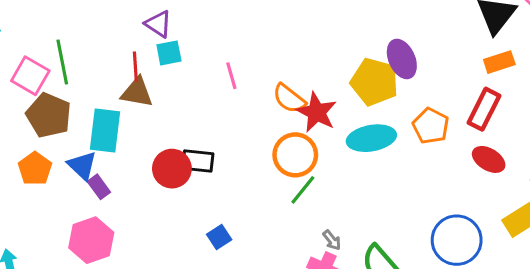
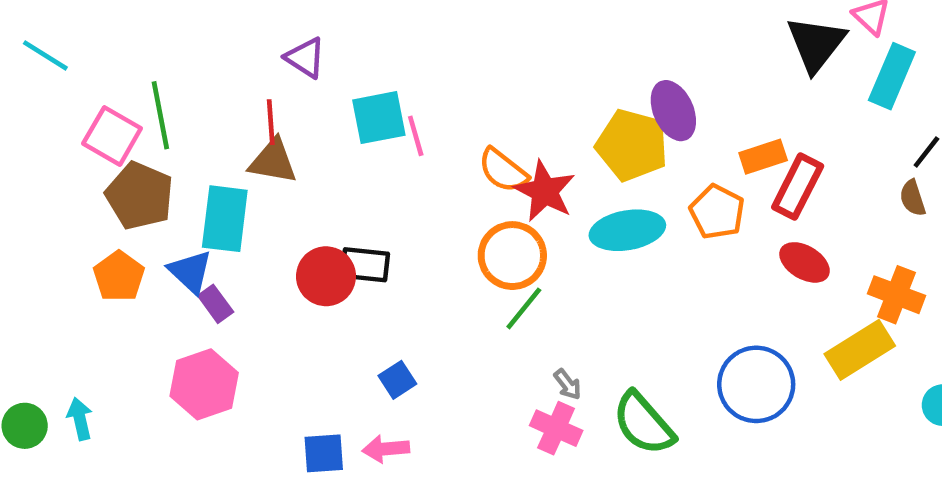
cyan square: (169, 53) -> (379, 118), moved, size x1.4
orange rectangle: (499, 62) -> (763, 157), moved

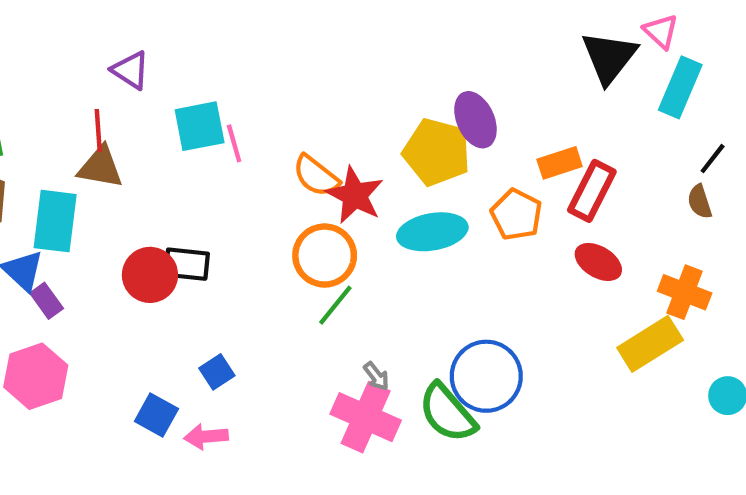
blue circle: (756, 384) -> (486, 376), moved
pink cross: (556, 428) -> (366, 417), size x1.4
blue square: (324, 453) -> (156, 415), moved, turned 33

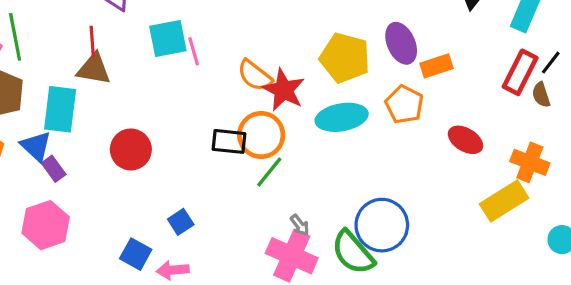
purple ellipse: (475, 120) -> (401, 43), moved
red rectangle: (592, 191) -> (520, 72), moved
black rectangle: (187, 264) -> (229, 141), moved

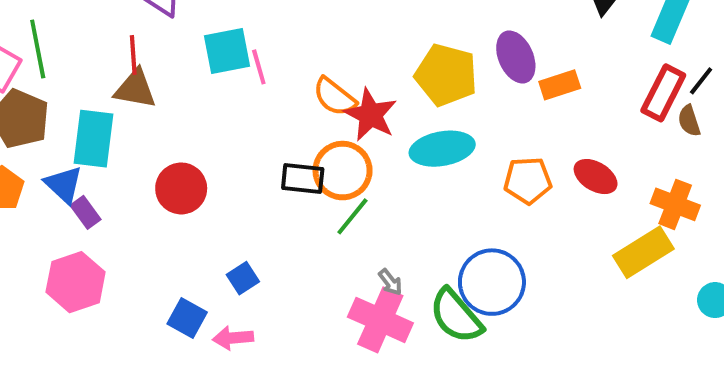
orange pentagon: (404, 104) -> (528, 181), moved, turned -30

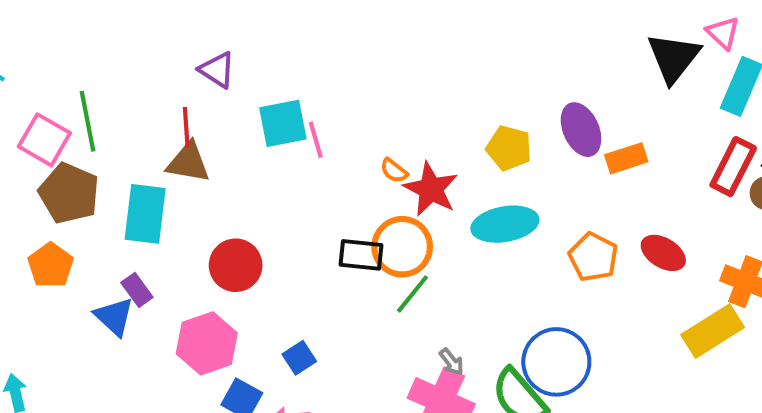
yellow pentagon: (446, 75) -> (509, 148), size x0.7
orange semicircle: (335, 97) -> (394, 171), size x0.6
orange pentagon: (528, 181) -> (593, 257), turned 30
blue triangle: (64, 184) -> (114, 317), moved
pink hexagon: (76, 282) -> (207, 343), moved

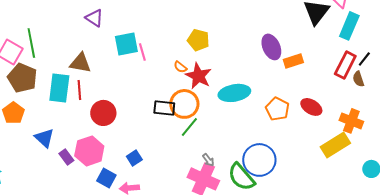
red line: (186, 127) -> (79, 90), moved
yellow pentagon: (509, 148) -> (198, 40), moved
purple rectangle: (137, 290) -> (66, 157), moved

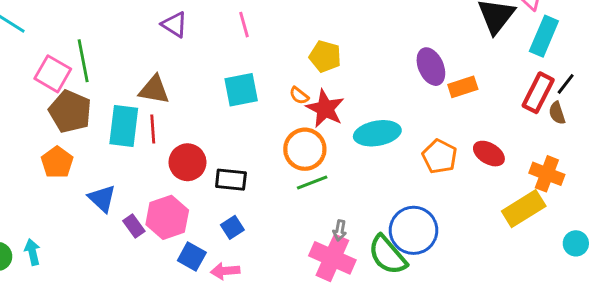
cyan square: (126, 44) -> (241, 90), moved
pink line: (142, 52) -> (244, 25), moved
black rectangle: (164, 108) -> (231, 180), moved
green line: (189, 127) -> (312, 183), turned 30
gray arrow: (208, 160) -> (340, 230), turned 48

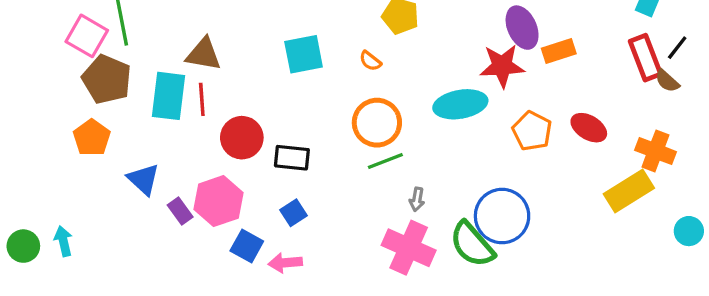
red rectangle: (538, 93) -> (645, 58), turned -48
red star: (325, 109) -> (502, 66), moved, turned -30
brown semicircle: (557, 113) -> (667, 81), turned -30
gray arrow: (340, 230) -> (417, 199), moved

